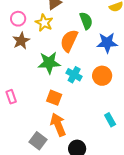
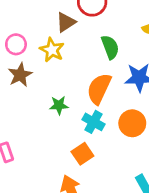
orange semicircle: (69, 41) -> (99, 89), moved
green star: (49, 63) -> (59, 105), size x0.6
orange square: (54, 98) -> (82, 154), moved, turned 35

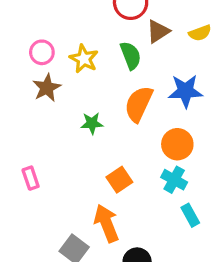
brown triangle: (66, 22) -> (158, 31), moved
green semicircle: (110, 47) -> (131, 56), moved
cyan cross: (94, 122) -> (174, 180), moved

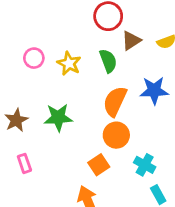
brown star: (47, 88) -> (16, 120), moved
green star: (92, 123) -> (58, 118), moved, size x1.5
orange circle: (177, 144) -> (116, 135), moved

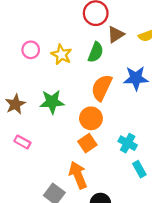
green semicircle: (108, 61) -> (96, 52), turned 42
orange circle: (116, 135) -> (91, 118), moved
pink rectangle: (24, 163) -> (22, 142), turned -42

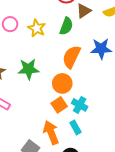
cyan cross: (128, 143) -> (80, 105), moved
cyan rectangle: (139, 169) -> (76, 127), moved

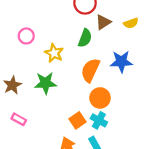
yellow star: (37, 28) -> (54, 53), moved
orange circle: (62, 83) -> (100, 98), moved

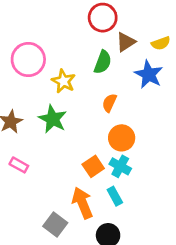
pink circle: (26, 36) -> (28, 60), size x1.6
blue star: (121, 62) -> (149, 74), moved, turned 30
orange semicircle: (90, 70) -> (109, 103), size x0.6
green star: (45, 83) -> (53, 119), turned 30

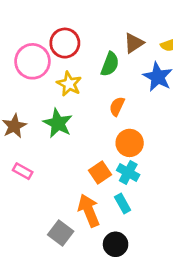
red circle: (103, 18) -> (65, 43), moved

